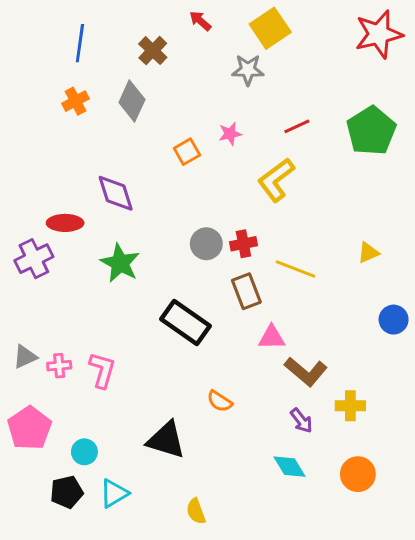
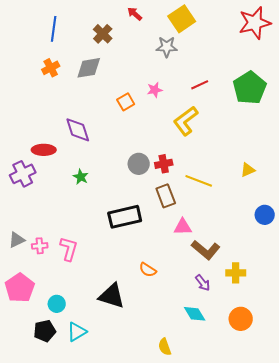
gray diamond: (132, 101) -> (89, 68), turned 56
green star: (120, 263) -> (81, 177), size x0.6
black rectangle: (185, 323) -> (125, 217), turned -48
yellow semicircle: (196, 511) -> (165, 347), moved

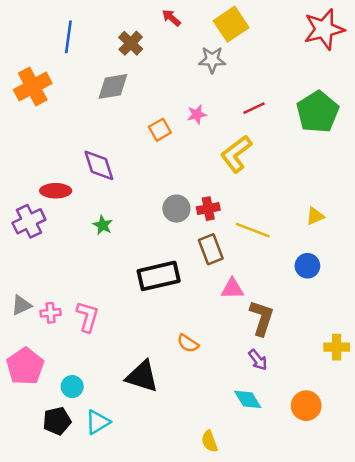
orange cross: (51, 68) -> (33, 86), moved, size x1.6
blue circle: (265, 215) -> (307, 266), moved
brown L-shape: (206, 250) -> (262, 318), turned -112
yellow cross: (236, 273) -> (337, 347), moved

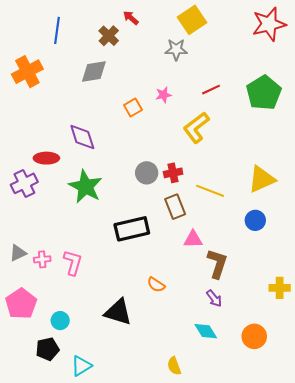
red arrow: (171, 18) -> (131, 18), moved
yellow triangle: (315, 216) -> (262, 179), size x1.8
green star: (103, 225) -> (85, 187), size x2.0
cyan triangle: (98, 422) -> (81, 366), moved

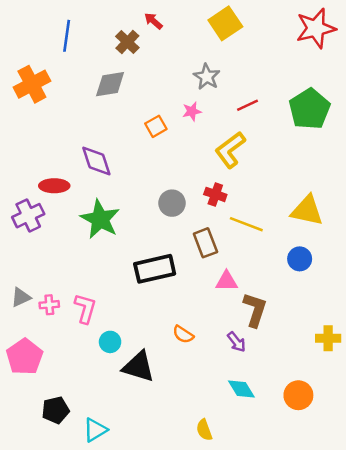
gray star: (176, 49) -> (207, 77), moved, turned 30
red cross: (173, 173) -> (215, 194), moved, turned 30
yellow triangle: (262, 179) -> (307, 211), turned 36
purple arrow: (214, 298) -> (236, 342), moved
cyan circle: (60, 321) -> (110, 342), moved

